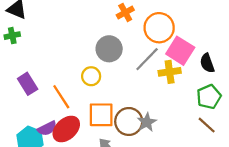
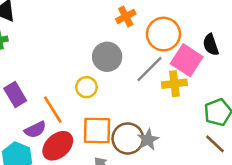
black semicircle: (207, 63) -> (211, 45), moved
purple semicircle: (47, 128) -> (35, 130), moved

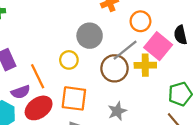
orange circle: (163, 34) -> (140, 21), size x0.7
brown circle: (128, 138) -> (115, 68), moved

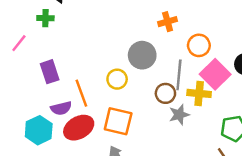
gray line: (125, 50) -> (179, 75), turned -52
brown circle: (115, 68) -> (165, 93), size x0.7
gray star: (117, 111) -> (179, 115), moved

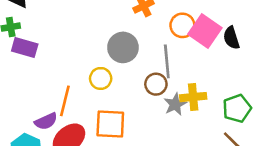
purple rectangle: (50, 72) -> (25, 47), moved, turned -45
pink square: (215, 74) -> (205, 31), moved
orange line: (81, 93) -> (65, 101), turned 44
yellow cross: (199, 93) -> (193, 97), moved

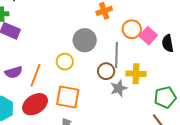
pink square: (205, 31) -> (148, 36), size x0.7
yellow cross: (193, 97) -> (136, 74), moved
purple semicircle: (46, 121) -> (14, 72), moved

